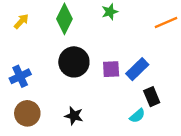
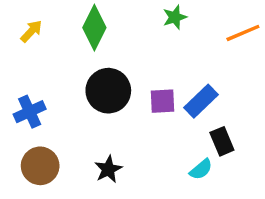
green star: (110, 12) -> (175, 17), moved
black star: (74, 116) -> (108, 169), turned 30

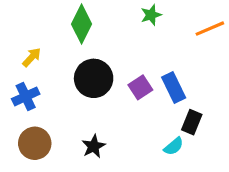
yellow arrow: (31, 31) -> (32, 57), moved
purple square: (163, 101) -> (140, 87), turned -30
blue rectangle: (201, 101) -> (174, 87), turned -72
black rectangle: (222, 141) -> (192, 122), turned 45

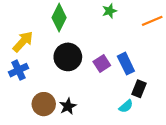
yellow arrow: (32, 57) -> (23, 42), size x1.5
brown circle: (35, 143) -> (44, 104), moved

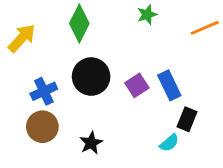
yellow arrow: (23, 42) -> (22, 38), moved
blue cross: (19, 70) -> (44, 91), moved
brown circle: (44, 104) -> (42, 127), moved

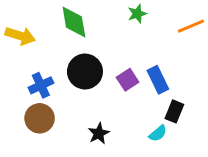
green diamond: (79, 23) -> (74, 22), turned -36
yellow arrow: (22, 38) -> (20, 36), turned 64
black star: (91, 143) -> (99, 133), moved

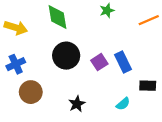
blue cross: (41, 85) -> (16, 64), moved
black rectangle: (174, 111) -> (148, 86), moved, turned 70

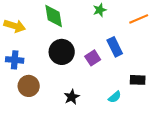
blue rectangle: (123, 62) -> (115, 47), moved
blue cross: (16, 64) -> (15, 60), turned 30

